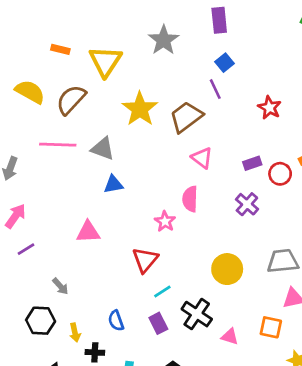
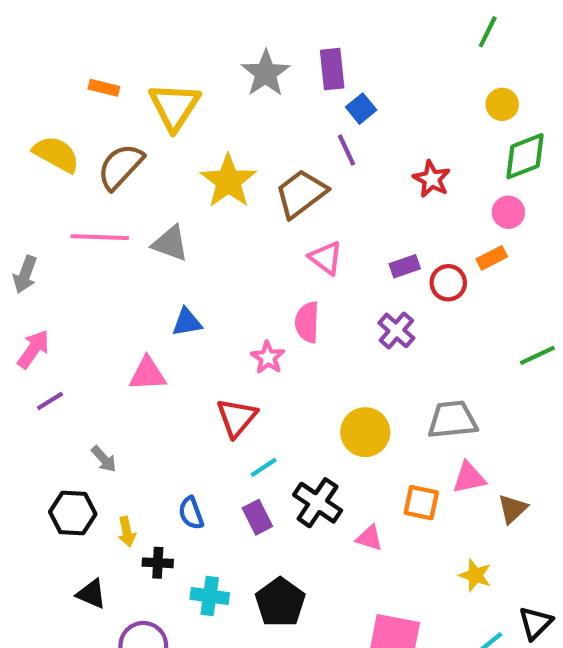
purple rectangle: (219, 20) -> (332, 69), moved
blue triangle: (113, 184) -> (187, 322), moved
orange square: (271, 327) -> (421, 503), moved

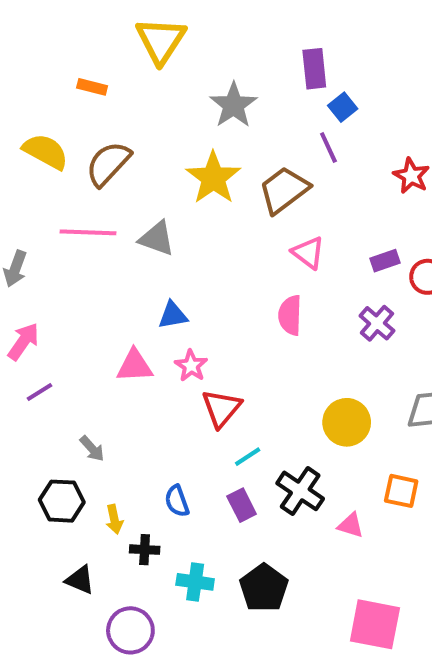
gray star: (266, 73) -> (233, 105), moved
yellow triangle: (174, 106) -> (161, 40), moved
pink star: (268, 357) -> (191, 366), moved

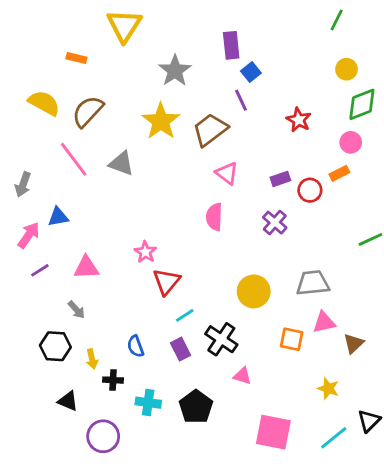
pink line: (88, 232) -> (74, 159), turned 51
blue triangle: (173, 315) -> (58, 217), moved
pink triangle: (134, 366) -> (86, 268), moved
pink triangle: (351, 525) -> (242, 376), moved

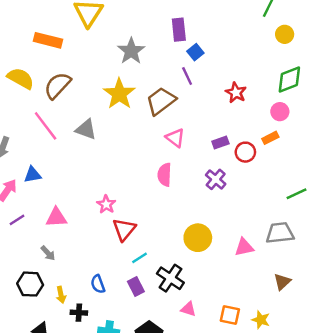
orange rectangle: (76, 58) -> (48, 40), size x1.6
yellow circle: (346, 69) -> (285, 34), moved
gray trapezoid: (313, 283) -> (280, 233), moved
pink triangle: (324, 322) -> (244, 247), moved
orange square: (292, 339) -> (230, 315), moved

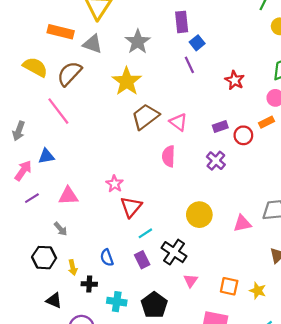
brown trapezoid: (161, 101) -> (145, 117), moved
gray triangle: (86, 129) -> (93, 44), moved
pink triangle: (188, 309) -> (191, 281), turned 48

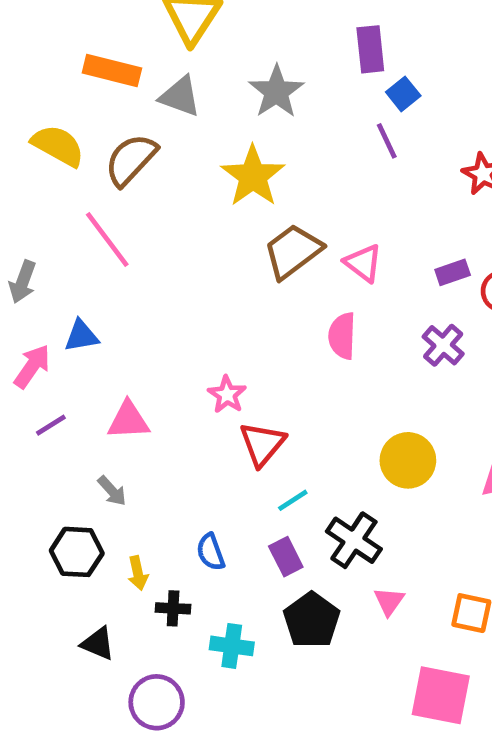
black pentagon: (154, 305) -> (312, 620), moved

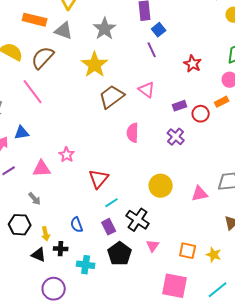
pink triangle: (363, 263) -> (147, 90), moved
pink star: (227, 395) -> (67, 155), moved
black triangle: (98, 644) -> (39, 255), moved

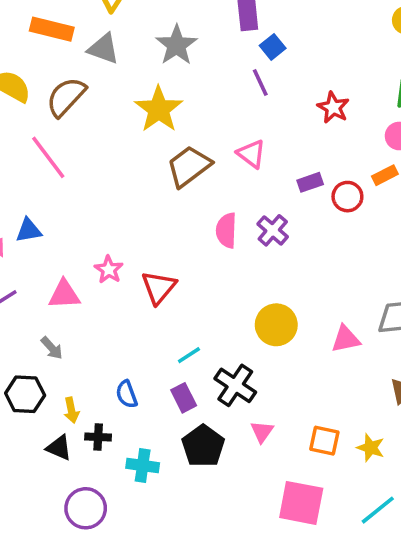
purple cross: (176, 137) -> (273, 230), moved
red triangle: (99, 179) -> (159, 287), moved

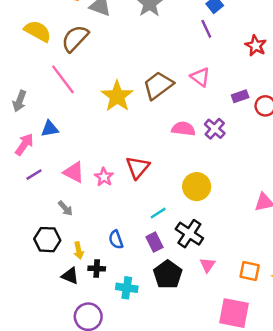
yellow star: (159, 109) -> (117, 96), moved
pink semicircle: (226, 230) -> (183, 129), turned 95
pink star: (109, 270) -> (104, 177), moved
pink triangle: (64, 295) -> (74, 172), turned 30
yellow circle: (276, 325) -> (197, 187), moved

